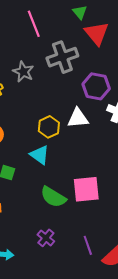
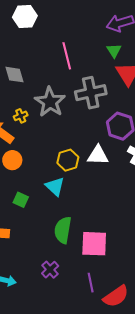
gray star: (23, 72) -> (50, 102), size x1.4
pink square: (86, 189) -> (94, 244), moved
green semicircle: (53, 197) -> (63, 230), turned 60

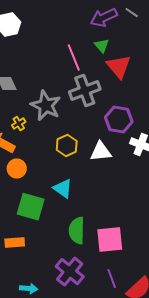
pink line: (67, 56) -> (74, 58), moved
yellow hexagon: (68, 160) -> (67, 146), moved
green square: (21, 200) -> (31, 207), size x1.8
purple cross: (50, 270) -> (70, 272), size x1.6

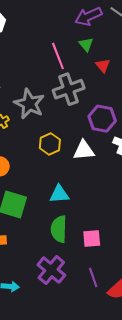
red triangle: (119, 67) -> (103, 66), size x0.6
cyan triangle: (63, 189) -> (59, 194), moved, turned -40
pink square: (110, 240) -> (92, 238), size x0.7

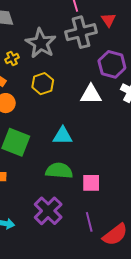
red triangle: (103, 66) -> (108, 20), moved
yellow hexagon: (50, 144) -> (43, 84), moved
green semicircle: (59, 229) -> (59, 171), turned 88

